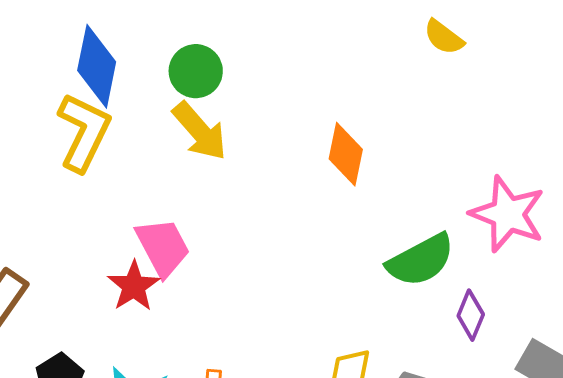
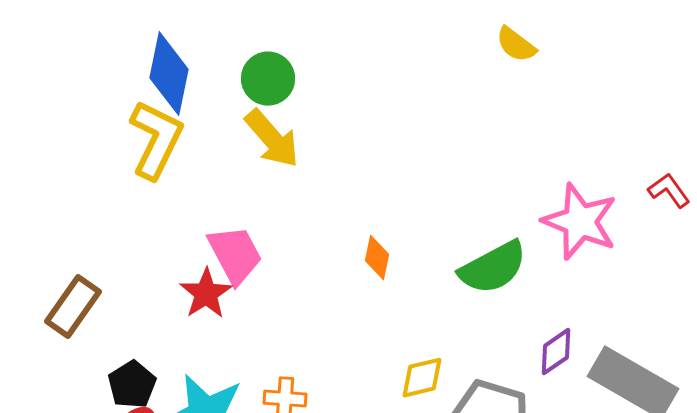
orange diamond: (346, 154) -> (377, 258), moved, size x0.7
purple diamond: (471, 315) -> (556, 352), moved, turned 33

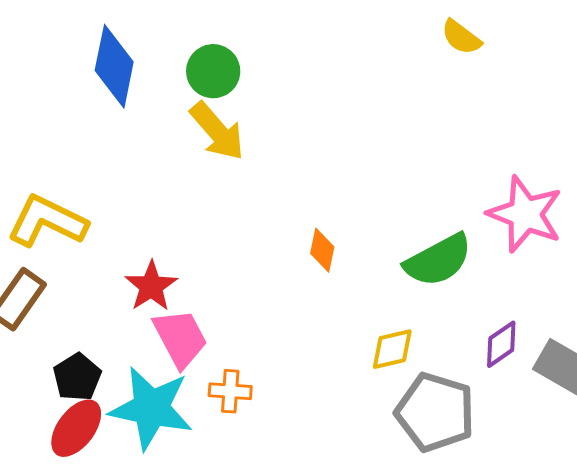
yellow L-shape: (156, 140) -> (47, 221), moved, turned -90
pink trapezoid: (235, 255) -> (180, 338), moved
yellow diamond: (422, 378) -> (392, 349), moved

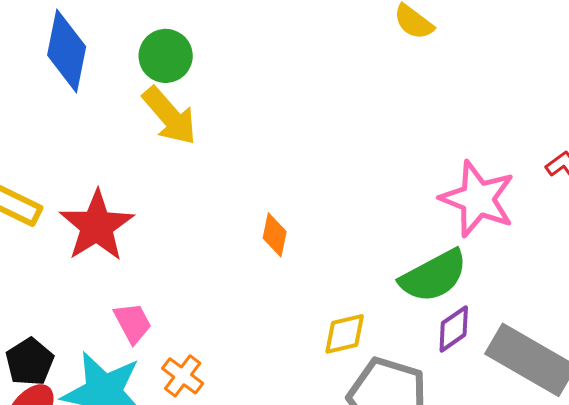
green semicircle: (438, 260) -> (434, 276), moved
red star: (151, 286) -> (97, 226), moved, size x1.4
pink trapezoid: (180, 338) -> (133, 323), size x0.7
orange cross: (230, 391) -> (183, 376), turned 33

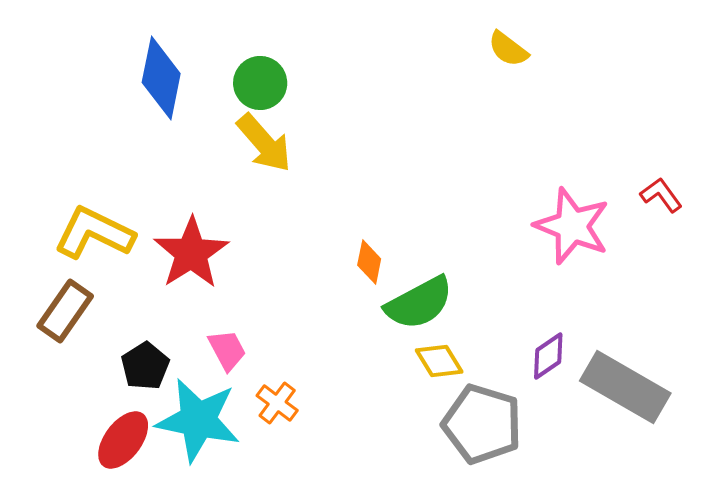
green semicircle: (434, 276) -> (419, 303), moved
yellow diamond: (345, 334) -> (439, 361), turned 72
black pentagon: (30, 362) -> (145, 366), moved

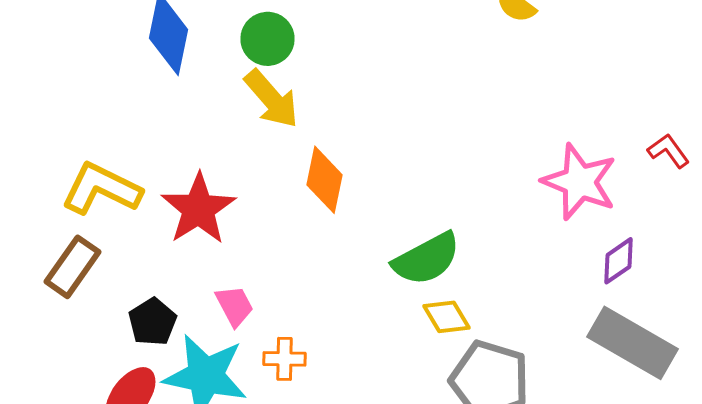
orange diamond: (369, 262) -> (324, 180), moved, size x1.5
purple diamond: (548, 356) -> (618, 261), moved
orange cross: (277, 403) -> (284, 359), turned -36

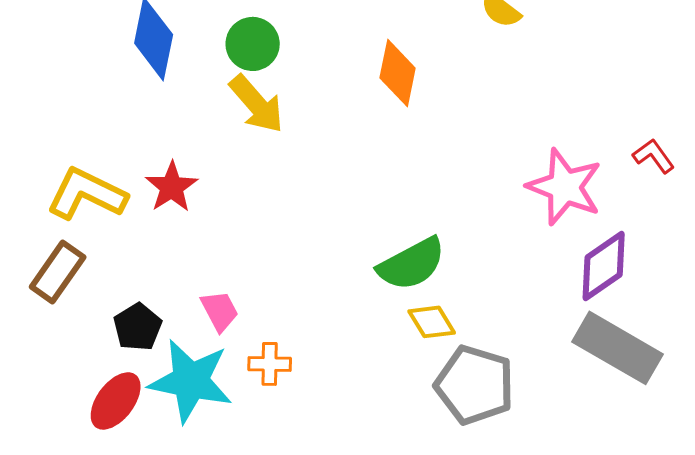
orange diamond: (324, 180) -> (398, 73), moved
red star: (198, 209) -> (172, 187), moved, size x0.7
purple diamond: (618, 261) -> (604, 266), size x1.5

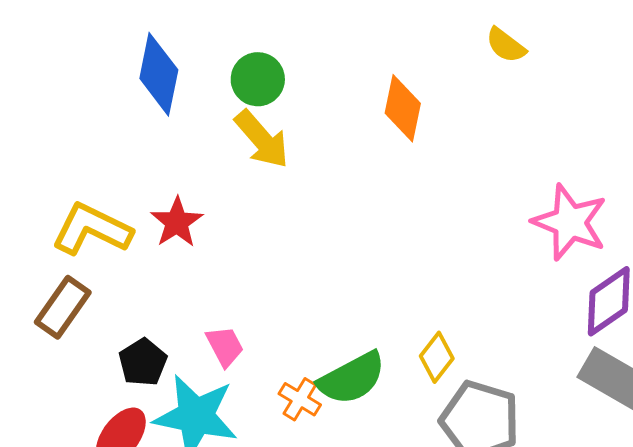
green semicircle: (412, 264) -> (352, 378), moved
yellow diamond: (432, 322) -> (437, 357), turned 69
orange cross: (270, 364) -> (300, 399), moved, turned 30

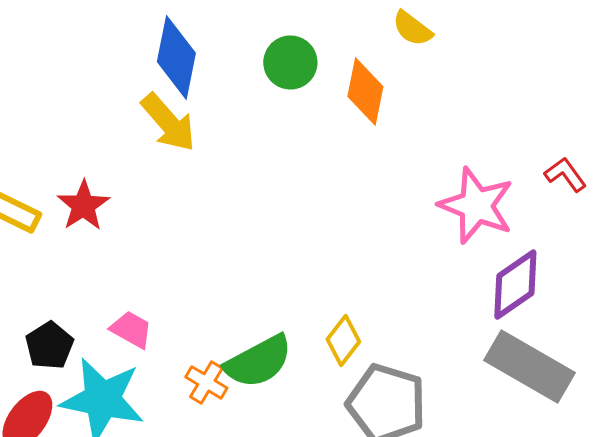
blue diamond: (159, 74) -> (176, 57), moved
green circle: (258, 79) -> (290, 62), moved
orange diamond: (403, 108) -> (365, 91), moved
pink trapezoid: (225, 346) -> (131, 329), turned -33

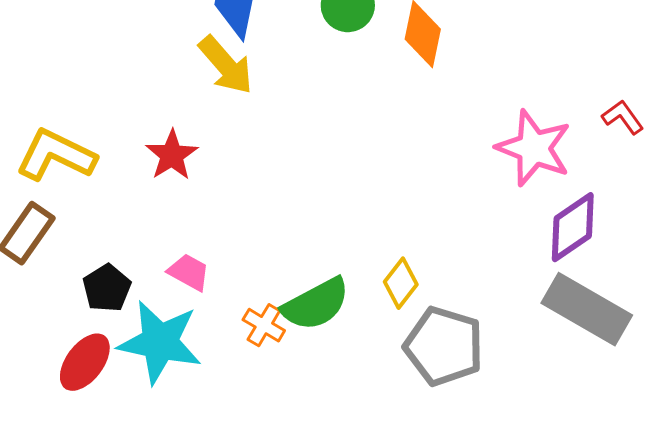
red star: (83, 205) -> (172, 155), moved

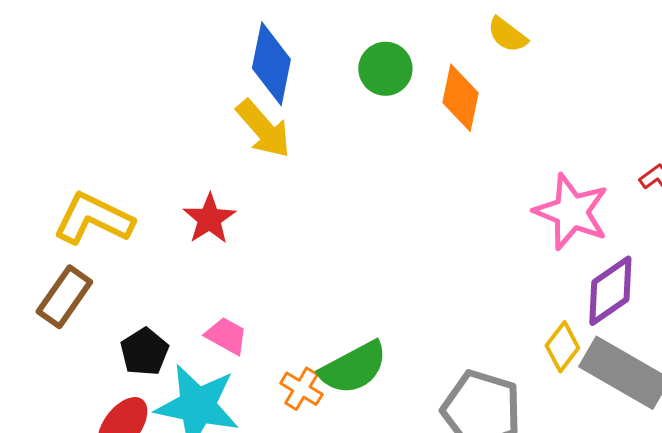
yellow diamond: (401, 283) -> (562, 347), moved

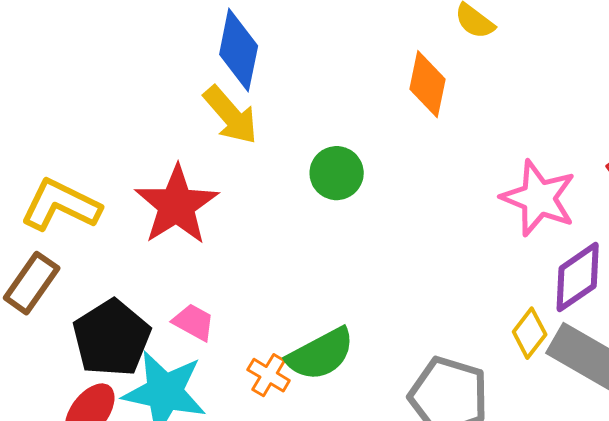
green circle: (385, 69) -> (337, 173), moved
red star: (209, 219) -> (177, 205), size x1.6
black pentagon: (144, 352) -> (112, 338), size x1.6

